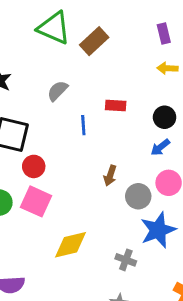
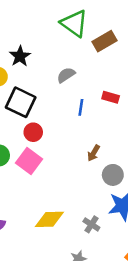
yellow diamond: (71, 245) -> (49, 219), moved

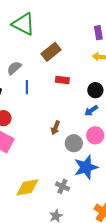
brown rectangle: (105, 41) -> (51, 52), moved
gray semicircle: (66, 75) -> (14, 68), moved
blue line: (81, 107) -> (27, 87), moved

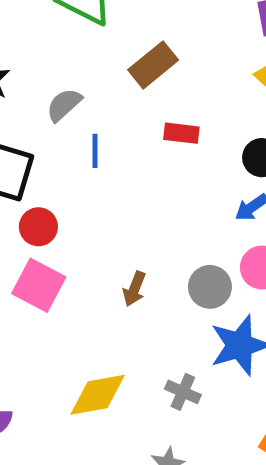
brown arrow: (55, 128) -> (134, 289), moved

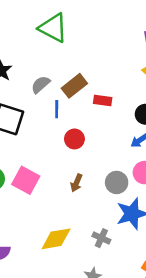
brown rectangle: (153, 65) -> (74, 86), moved
red circle: (38, 227) -> (74, 139), moved

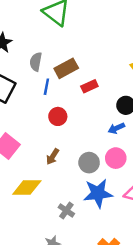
gray semicircle: (41, 85) -> (36, 62), turned -48
red rectangle: (103, 101) -> (89, 86), turned -42
yellow diamond: (56, 239) -> (27, 187), moved

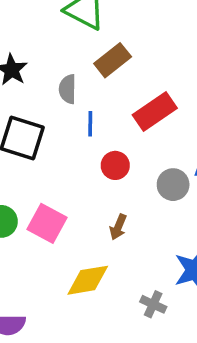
brown rectangle: (66, 68) -> (113, 60), moved
red rectangle: (89, 86) -> (155, 111), size x1.6
gray circle: (89, 163) -> (173, 185), moved

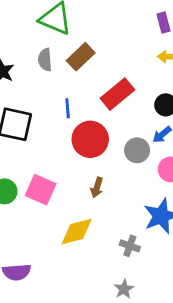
gray semicircle: (68, 89) -> (45, 60), moved
red circle: (115, 165) -> (90, 139), size x1.6

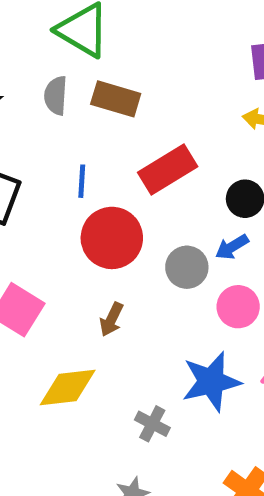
brown rectangle: (81, 57) -> (116, 99), turned 52

